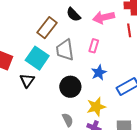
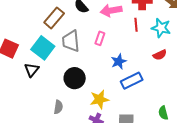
blue star: (99, 73) -> (119, 62), moved
gray semicircle: (68, 120) -> (58, 107), moved, turned 32

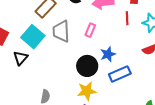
black circle: (75, 78) -> (87, 66), moved

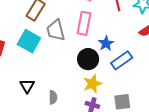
pink rectangle: (90, 30) -> (84, 23), size x1.6
black triangle: (21, 58) -> (27, 86), moved

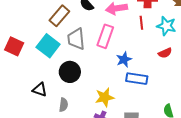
black circle: (88, 59) -> (70, 72), moved
blue rectangle: (122, 60) -> (137, 79), turned 35
black triangle: (27, 86) -> (40, 90), turned -49

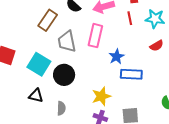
cyan square: (48, 46) -> (39, 64), moved

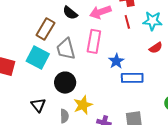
cyan square: (39, 64) -> (38, 58), moved
black triangle: (36, 96) -> (38, 105), turned 42
yellow star: (101, 96) -> (83, 105), moved

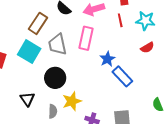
blue rectangle: (132, 78) -> (122, 76), turned 45

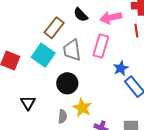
black triangle: (27, 99) -> (28, 103), moved
yellow star: (72, 101) -> (82, 108), turned -30

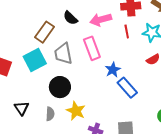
pink rectangle: (101, 46) -> (92, 48), turned -35
cyan square: (43, 55) -> (35, 60), turned 30
gray semicircle: (63, 116) -> (50, 114), moved

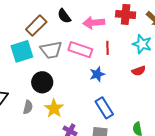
red line: (127, 31) -> (108, 48), moved
pink rectangle: (92, 48) -> (80, 50), turned -60
gray trapezoid: (63, 54) -> (51, 50), turned -100
blue rectangle: (127, 88) -> (104, 108), moved

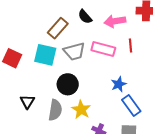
cyan square: (22, 51) -> (45, 55), turned 35
blue star: (97, 74) -> (119, 84), moved
gray semicircle: (28, 107) -> (55, 110), size x1.5

